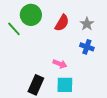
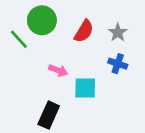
pink arrow: (60, 64) -> (58, 70), moved
cyan square: (65, 85) -> (85, 88), moved

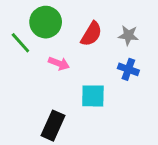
gray star: (118, 32) -> (128, 35), turned -30
pink arrow: (58, 70) -> (59, 63), moved

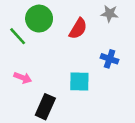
gray star: (128, 35) -> (110, 13), moved
pink arrow: (59, 63) -> (23, 78), moved

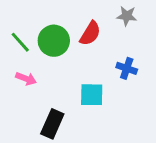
green circle: (39, 19) -> (54, 41), moved
pink arrow: (23, 78) -> (26, 79), moved

